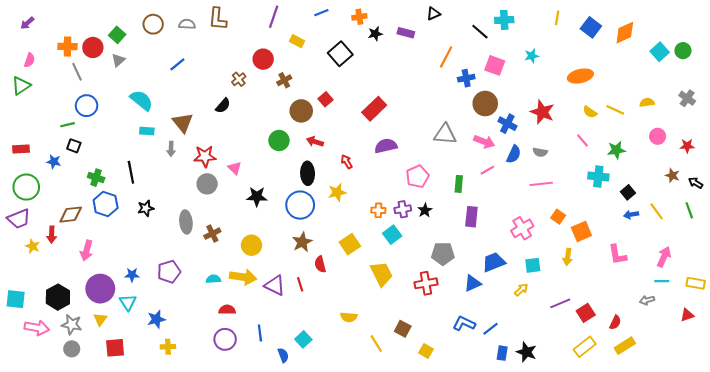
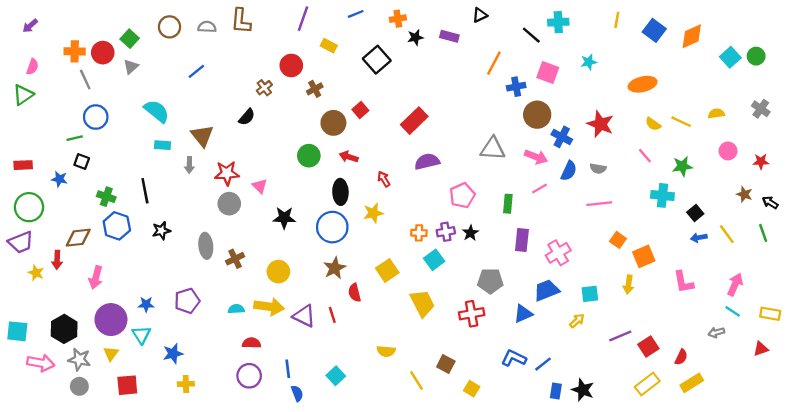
pink cross: (522, 228) -> (558, 253), moved
cyan line: (662, 281) -> (733, 311), turned 32
blue semicircle: (283, 355) -> (297, 393), moved

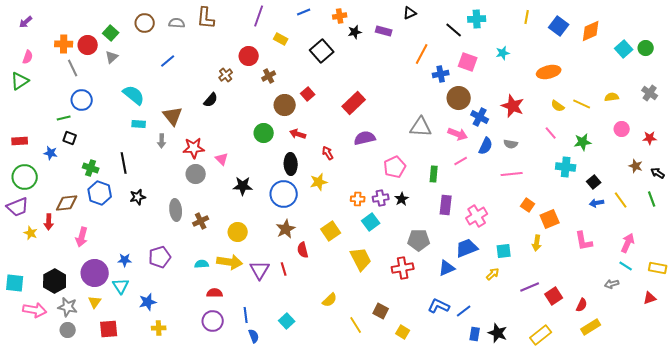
purple triangle: (304, 316) -> (260, 270), turned 35
yellow semicircle: (386, 351) -> (330, 300), turned -49
yellow rectangle: (647, 384) -> (541, 335), moved

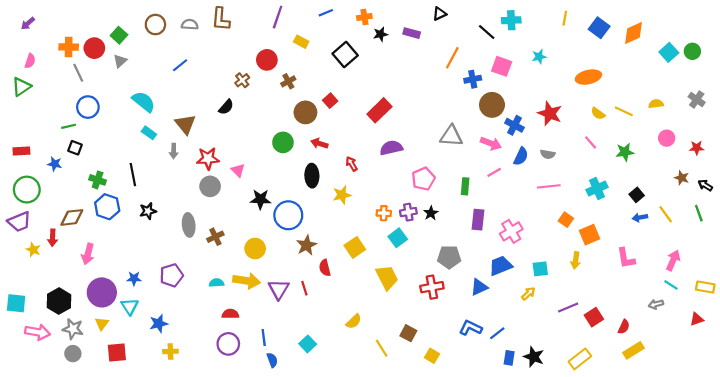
cyan rectangle: (139, 124) -> (149, 133), turned 32
cyan cross: (566, 167) -> (597, 188), moved, turned -30
blue circle: (284, 194) -> (288, 215), moved

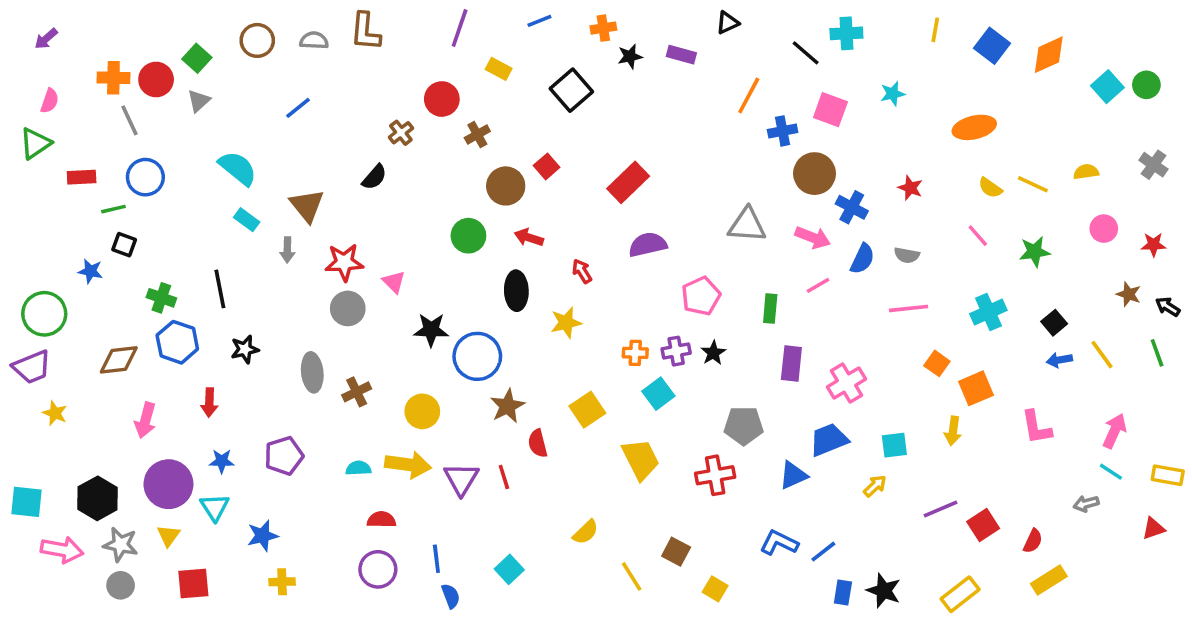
red star: (550, 113) -> (910, 188), size x0.6
red rectangle: (21, 151) -> (82, 177), moved
red arrow: (53, 238) -> (209, 403), moved

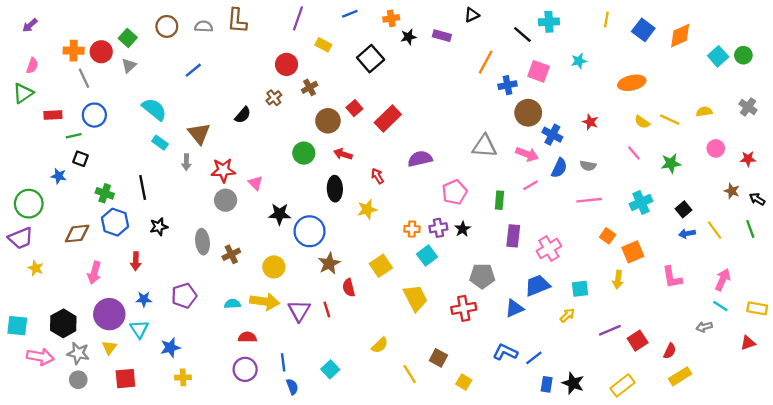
brown cross: (401, 133) -> (274, 98), moved
red rectangle: (628, 182) -> (388, 118), moved

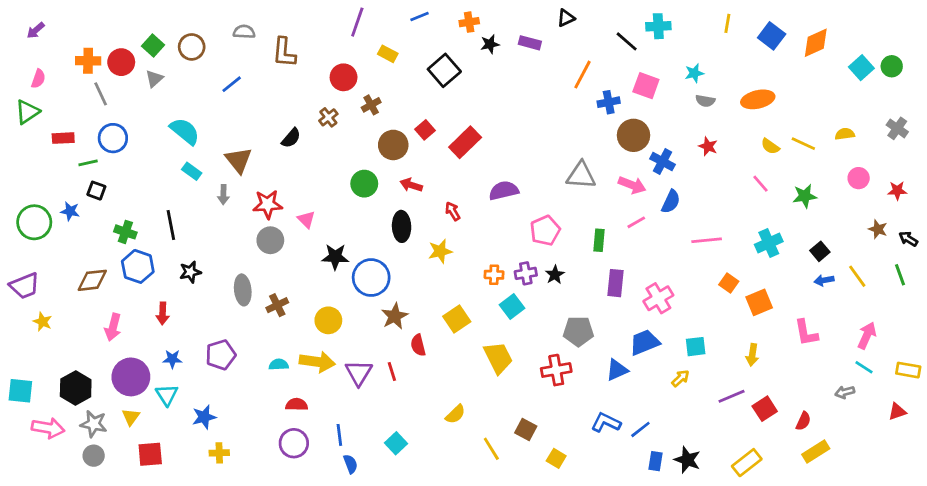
brown L-shape: (237, 21) -> (284, 52), moved
brown circle: (167, 26) -> (192, 47), moved
gray semicircle: (588, 166) -> (705, 101), moved
green circle: (29, 204) -> (34, 222), moved
yellow arrow: (618, 280) -> (752, 355), moved

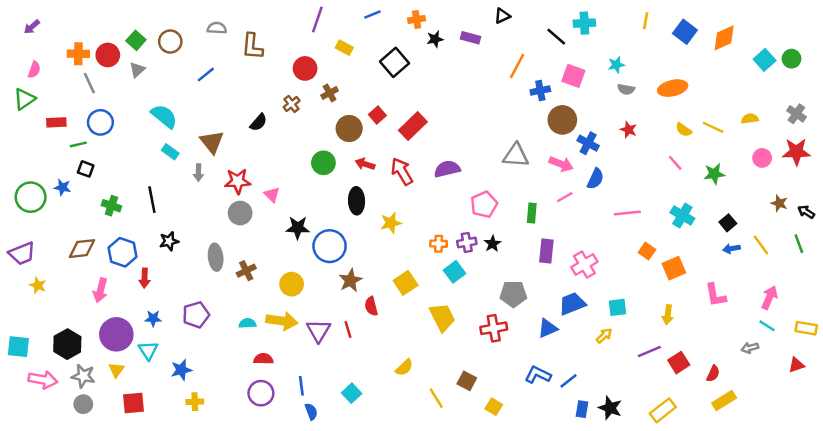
red star: (897, 191) -> (796, 152), moved, size x1.6
red arrow: (453, 211) -> (402, 171), moved, size x1.6
cyan cross: (769, 243) -> (682, 216), turned -35
blue hexagon: (138, 266) -> (122, 252), moved

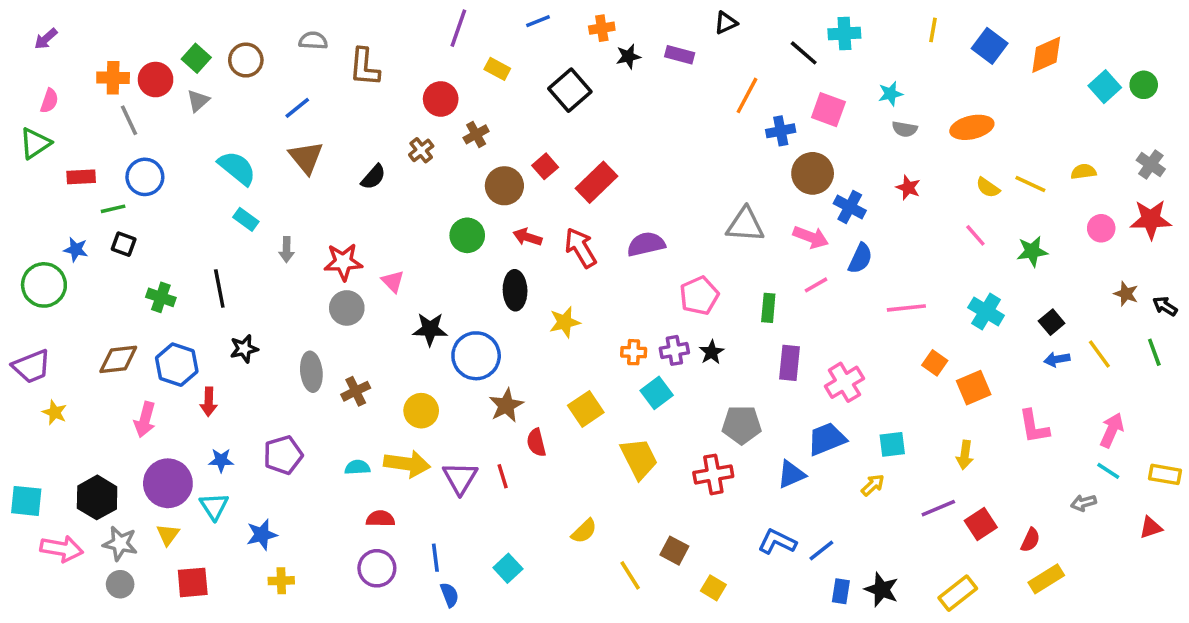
brown triangle: (212, 142) -> (306, 157), moved
blue star: (62, 187) -> (76, 250), moved

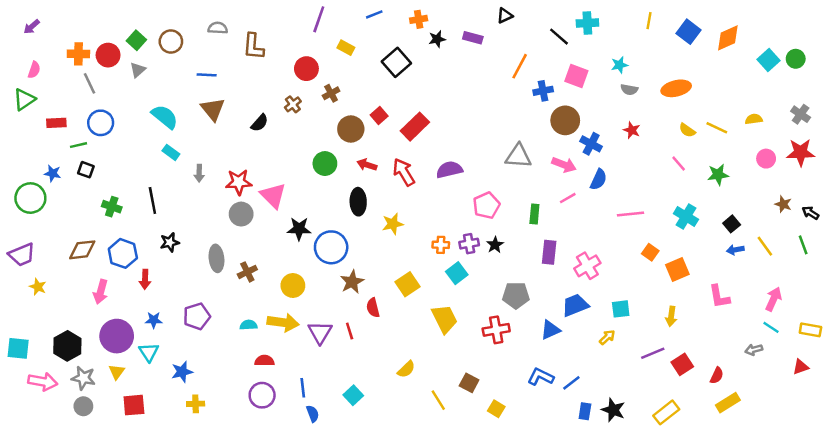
blue line: (297, 108) -> (207, 75), turned 42
pink triangle: (393, 281) -> (273, 196), size x1.6

